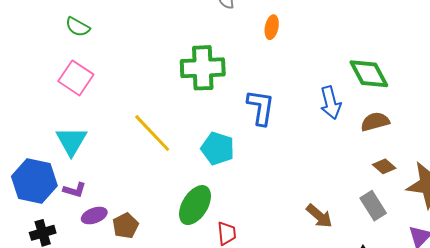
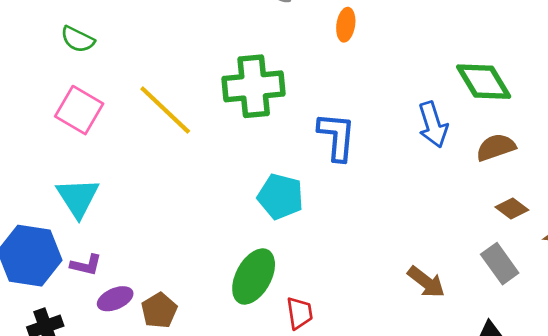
yellow line: (152, 133) -> (165, 110), moved

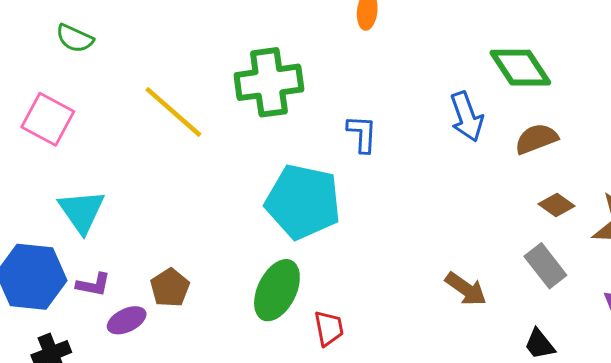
pink square: (79, 110) -> (48, 119), moved
blue L-shape: (337, 137) -> (362, 134), size x0.7
cyan pentagon: (280, 197) -> (303, 202), size x1.5
brown pentagon: (159, 310) -> (170, 288), moved

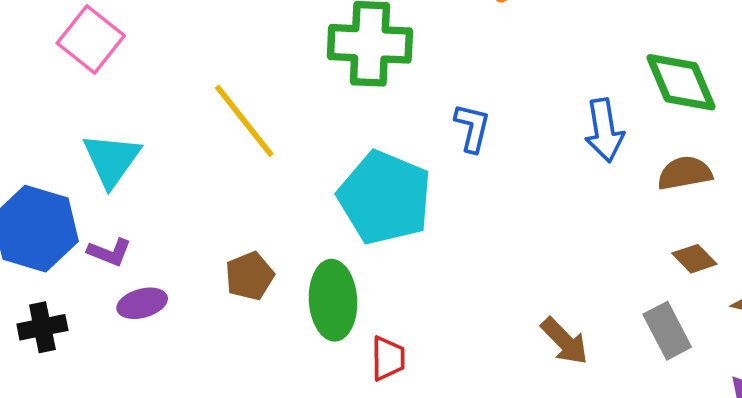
yellow line: (173, 112) -> (244, 121), moved
brown pentagon: (170, 288) -> (250, 276), moved
green ellipse: (277, 290) -> (333, 300), turned -40

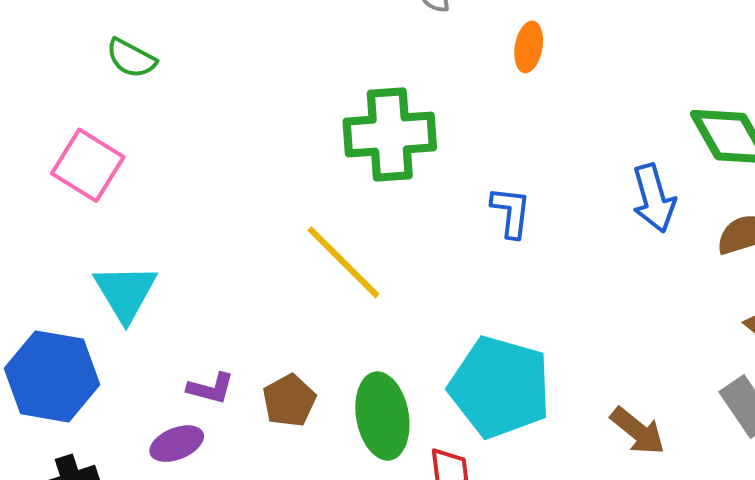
yellow line: (244, 121) -> (343, 262), moved
cyan pentagon: (385, 198) -> (500, 387), moved
purple L-shape: (109, 252) -> (211, 388), moved

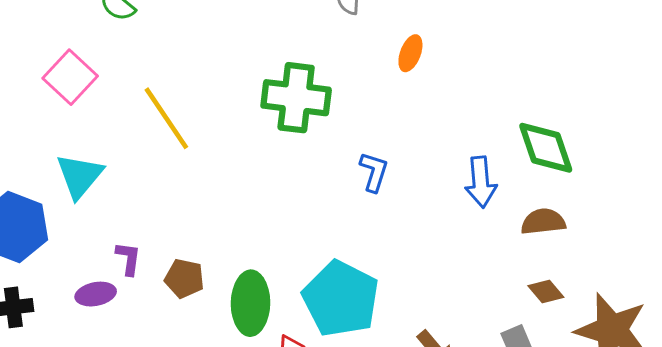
yellow line: (343, 262) -> (166, 118), moved
purple L-shape: (211, 388) -> (128, 258), turned -108
brown pentagon: (289, 401) -> (184, 279), turned 30

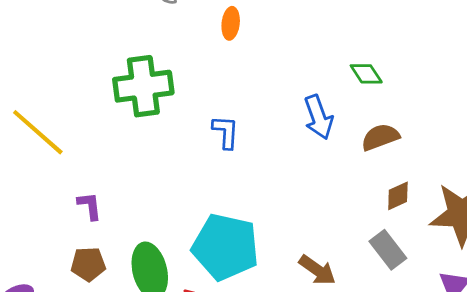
green diamond: (546, 148) -> (366, 74), size x0.6
purple L-shape: (128, 258) -> (90, 206), moved
brown diamond: (546, 292) -> (398, 196), turned -60

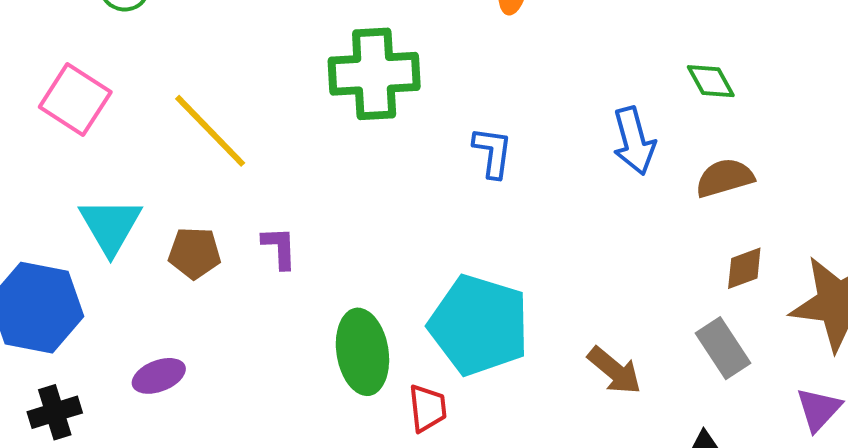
brown pentagon: (88, 264) -> (195, 253), moved

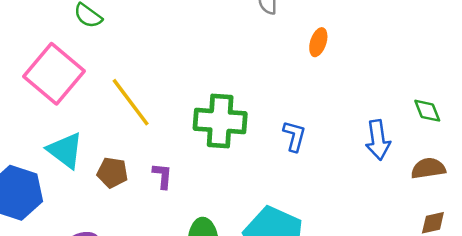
green cross: (374, 74) -> (220, 121), moved
pink square: (75, 99) -> (54, 74), size x1.4
cyan triangle: (110, 226) -> (65, 150), turned -30

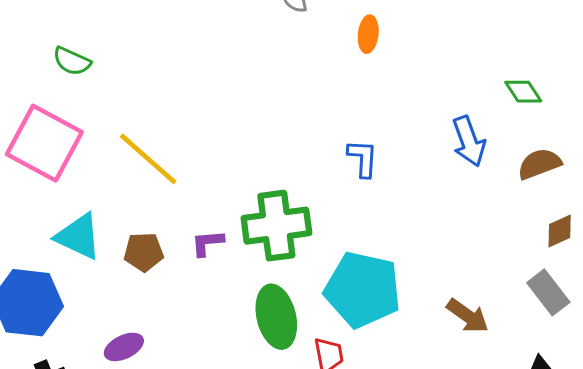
green cross: (220, 121) -> (276, 226), moved
purple L-shape: (162, 176) -> (207, 243), turned -88

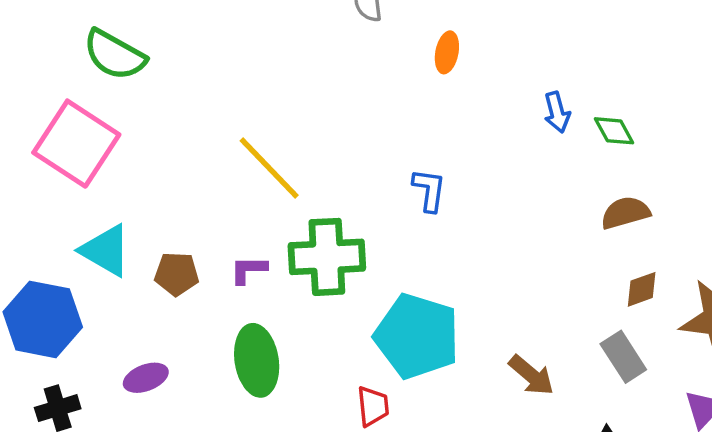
green semicircle: (72, 61) -> (114, 55), size x1.5
blue arrow: (469, 141) -> (557, 112), moved, size x0.7
yellow line: (148, 159) -> (269, 168), moved
green ellipse: (276, 317) -> (257, 360), moved

